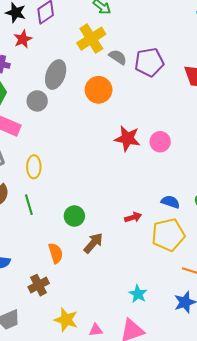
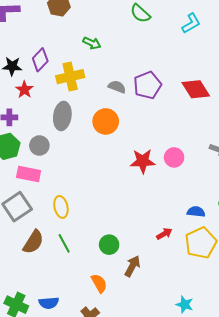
yellow cross: (91, 39) -> (70, 77), moved, turned 32
gray circle: (37, 101) -> (39, 146), moved

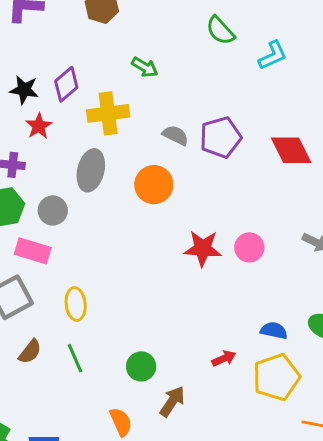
cyan L-shape: (191, 23) -> (273, 55), moved
brown semicircle: (33, 242) -> (30, 352), size x0.7

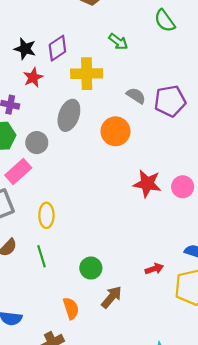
green semicircle: (220, 31) -> (165, 21), moved
pink rectangle: (33, 251) -> (18, 172), turned -65

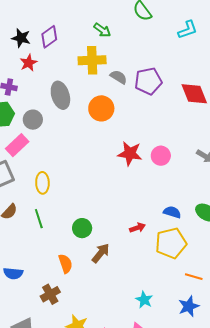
yellow cross: (87, 74) -> (92, 60), moved
gray ellipse: (69, 115) -> (60, 95), turned -36

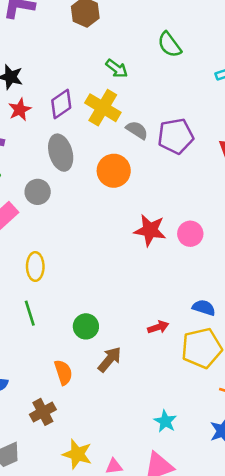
purple diamond: (49, 37) -> (61, 104), moved
yellow cross: (92, 60) -> (103, 108), turned 32
gray circle: (33, 120) -> (38, 192), moved

